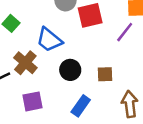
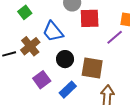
brown square: (105, 74) -> (92, 68), size x1.6
purple square: (32, 101) -> (42, 80), moved, turned -36

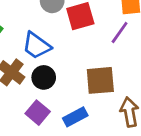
black circle: (65, 59) -> (44, 77), moved
blue rectangle: (68, 90) -> (75, 117), turned 30

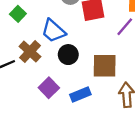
black circle: (44, 77) -> (68, 55), moved

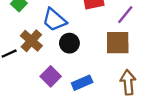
brown square: (105, 66) -> (118, 43), moved

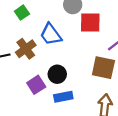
black circle: (69, 43) -> (57, 74), moved

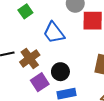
brown cross: (26, 49) -> (30, 58), moved

